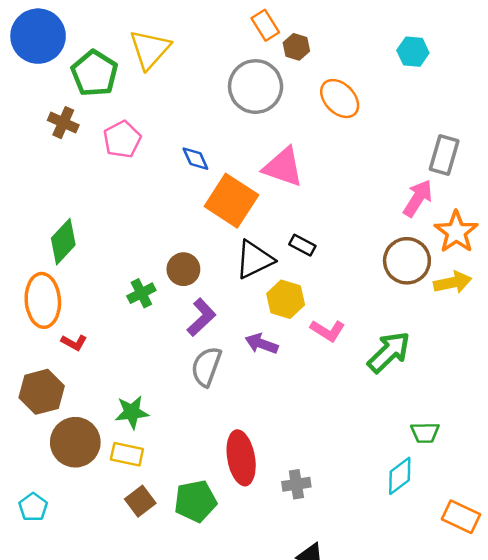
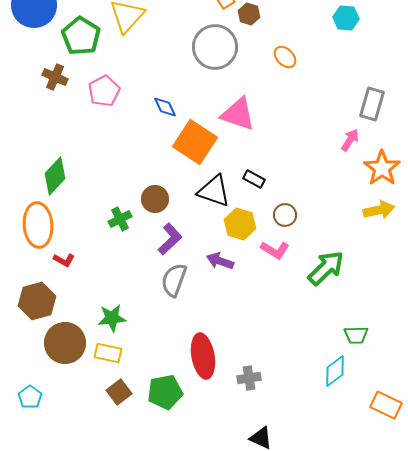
orange ellipse: (340, 99) -> (285, 57), size x0.7
pink arrow: (418, 198) -> (350, 140), size x0.7
black triangle: (254, 260) -> (214, 191), turned 45
brown circle: (407, 261) -> (285, 215), moved, size x0.6

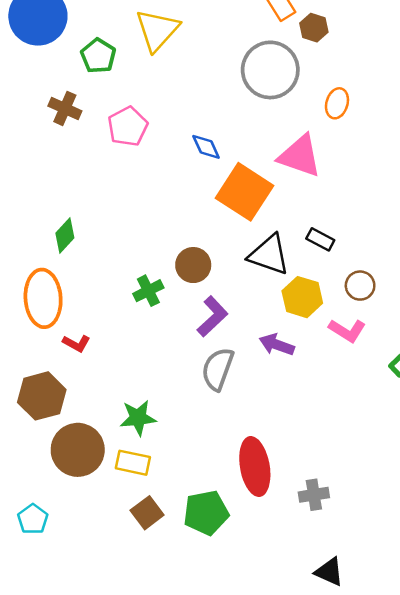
green pentagon: (81, 36) -> (98, 56), size x0.7
orange ellipse: (285, 57) -> (337, 103), moved, turned 60
green diamond: (55, 176) -> (65, 235), size x0.7

